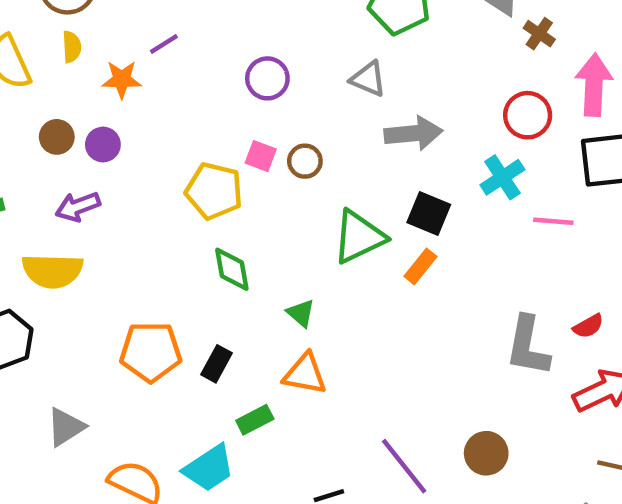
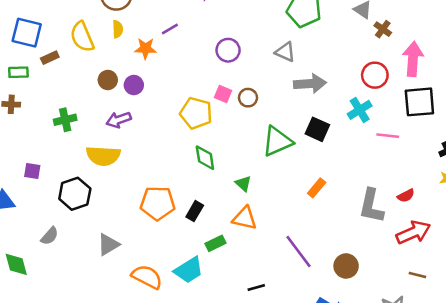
orange rectangle: (420, 266) -> (317, 188), moved
purple line: (404, 466) -> (298, 251), moved

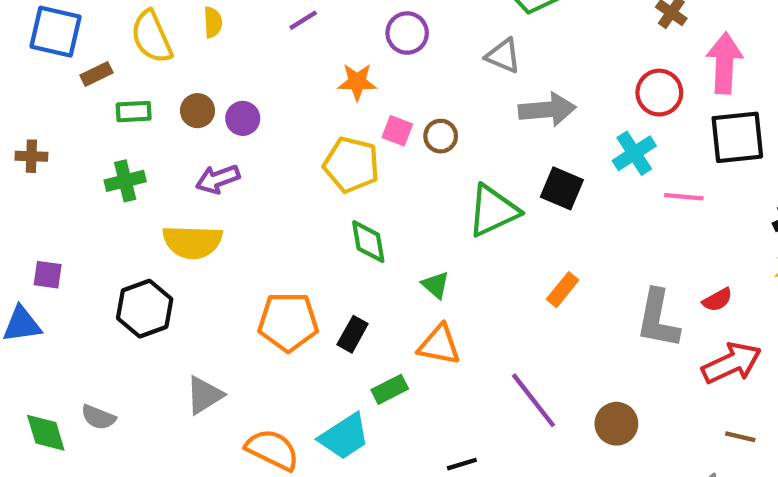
orange star: (145, 48) -> (357, 82), moved
purple circle: (228, 50) -> (407, 33), moved
green rectangle: (18, 72) -> (134, 112), moved
purple square: (32, 171) -> (48, 275), moved
gray semicircle: (50, 236) -> (98, 417), moved, turned 72

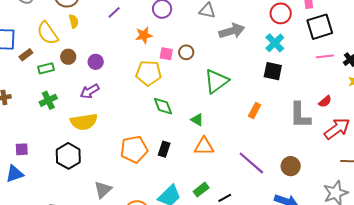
brown circle: (198, 111) -> (68, 57), moved
black square: (562, 188) -> (273, 71), moved
pink line: (684, 197) -> (325, 56), moved
green rectangle: (390, 389) -> (201, 190), moved

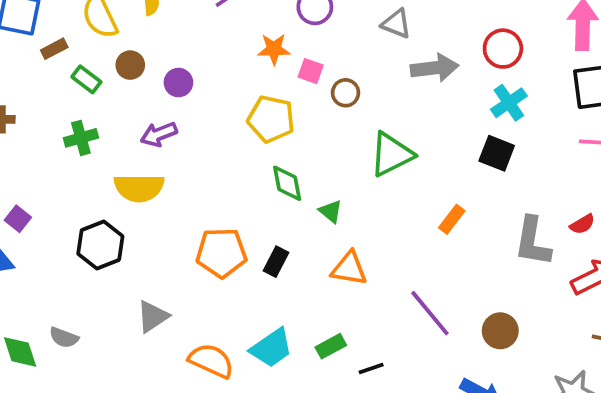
red circle: (281, 13) -> (503, 49), moved
pink square: (166, 54) -> (311, 71), moved
green rectangle: (46, 68) -> (86, 79), turned 42
green triangle: (197, 120) -> (331, 211), moved
purple square: (22, 149) -> (18, 219), turned 32

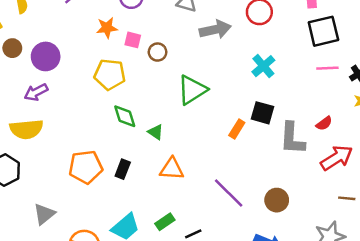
purple circle: (178, 83) -> (46, 56), size x1.5
cyan cross: (509, 103) -> (263, 66), moved
black square: (497, 153) -> (263, 113), moved

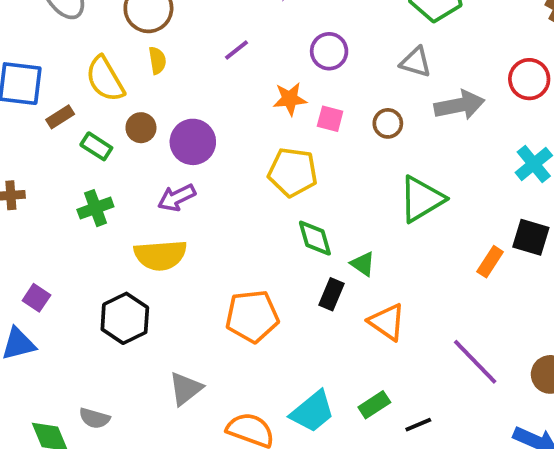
brown circle: (158, 52) -> (388, 123), moved
black rectangle: (123, 169) -> (331, 294), moved
orange triangle: (172, 169) -> (387, 322), turned 30

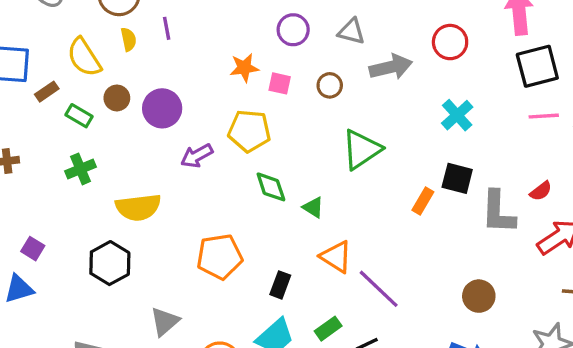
purple line: (237, 50) -> (167, 28), moved, turned -60
purple circle: (329, 51) -> (293, 30), moved
purple arrow: (177, 198) -> (197, 156), moved
black rectangle: (331, 294) -> (280, 285), moved
purple line: (475, 362) -> (379, 289), moved

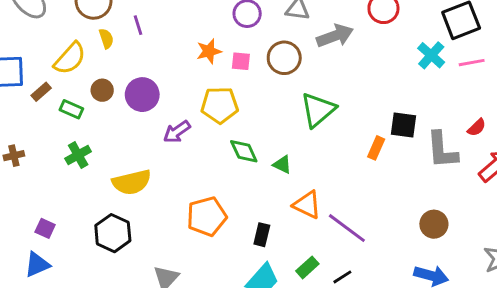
yellow semicircle: (84, 57) -> (70, 58), turned -99
brown circle: (330, 85) -> (284, 58), size x1.5
cyan cross: (457, 115) -> (431, 55), moved

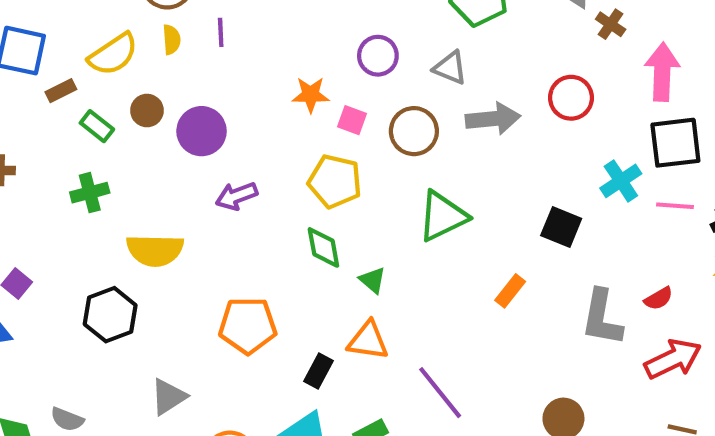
yellow pentagon: (220, 105) -> (335, 181), moved
black square: (403, 125) -> (561, 227), moved
orange triangle: (307, 205) -> (368, 341), moved, turned -32

